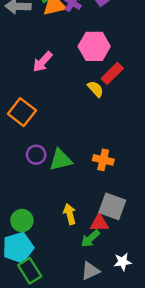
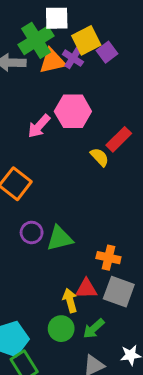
pink hexagon: (94, 46) -> (73, 111), moved
orange cross: (103, 160) -> (108, 258), moved
green circle: (22, 220) -> (61, 329), moved
red triangle: (99, 223) -> (86, 289), moved

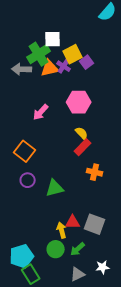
pink hexagon: (73, 111) -> (79, 102), moved
red rectangle: (119, 139) -> (83, 147), moved
purple circle: (32, 232) -> (28, 180), moved
orange cross: (108, 258) -> (95, 172), moved

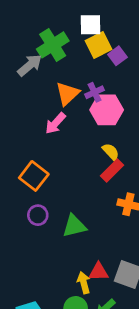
white square: (53, 39) -> (90, 25), moved
purple cross: (64, 66) -> (95, 92), moved, turned 32
orange triangle: (50, 68) -> (68, 94), moved, turned -30
gray arrow: (22, 69) -> (30, 65), turned 138

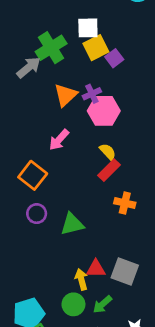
pink arrow: (55, 123) -> (59, 140), moved

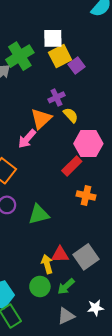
orange triangle: (66, 95) -> (41, 119), moved
pink hexagon: (104, 111) -> (88, 144), moved
yellow semicircle: (108, 152) -> (71, 115), moved
gray square: (125, 271) -> (86, 257), turned 35

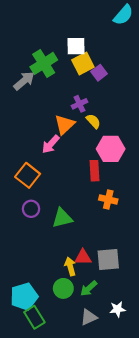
red rectangle: (72, 166) -> (94, 171), turned -48
gray square: (86, 257) -> (108, 260), turned 30

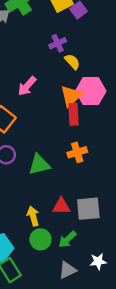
orange triangle: (64, 125) -> (71, 96), moved
orange cross: (108, 200) -> (77, 152), moved, turned -30
yellow arrow: (70, 266) -> (33, 216), moved

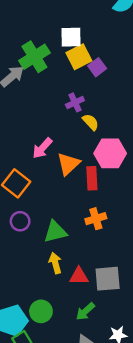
orange triangle: (71, 96) -> (68, 164), moved
yellow arrow: (33, 216) -> (55, 263), moved
green circle: (40, 239) -> (41, 311), moved

